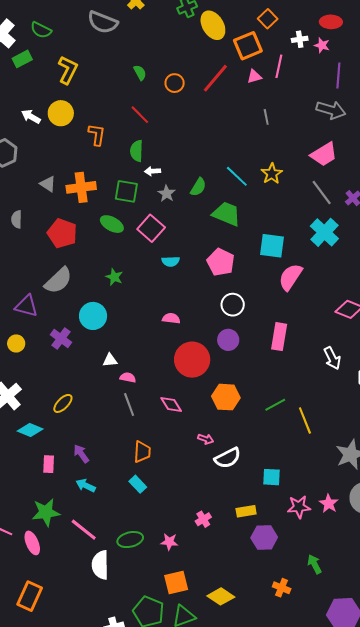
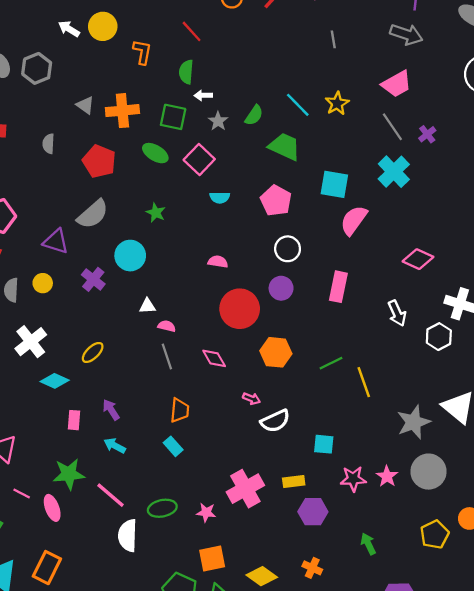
pink cross: (203, 519) -> (245, 489), size x2.0
orange cross: (282, 588) -> (312, 568), moved

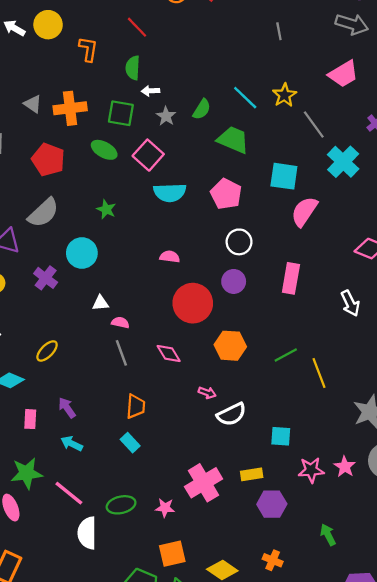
gray line: (392, 127) -> (314, 125), moved
cyan semicircle: (220, 198) -> (170, 193), size x1.6

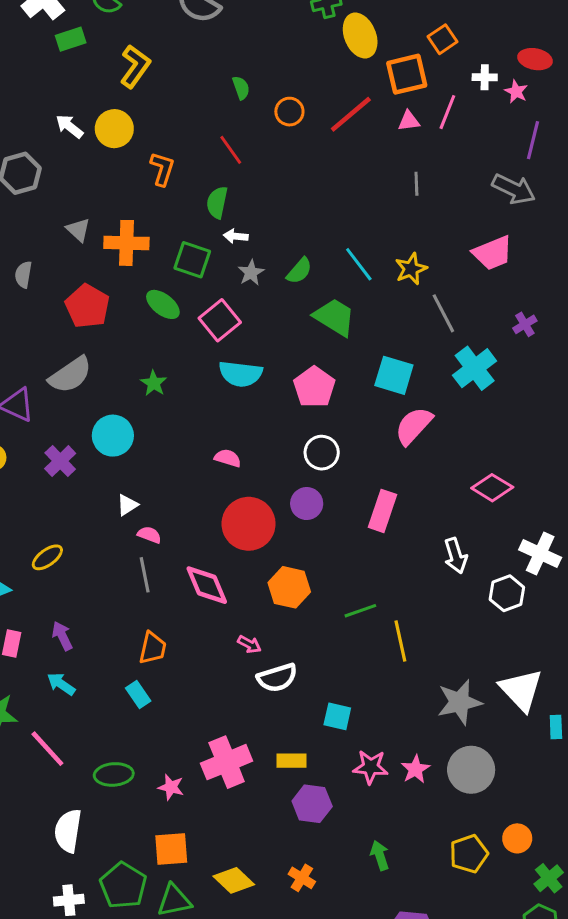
white triangle: (100, 303) -> (127, 505), turned -36
pink diamond: (169, 353) -> (207, 585), size x1.4
white semicircle: (87, 533) -> (68, 831), moved

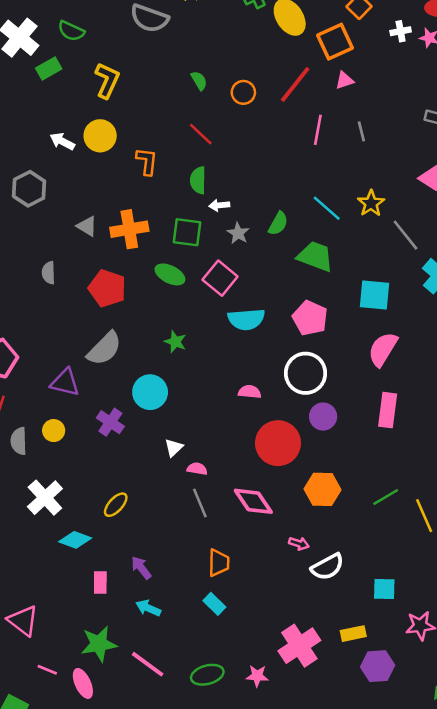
pink line: (447, 112) -> (318, 130), moved
pink semicircle: (414, 426) -> (383, 349), moved
white circle: (322, 453) -> (306, 373), moved, size x1.4

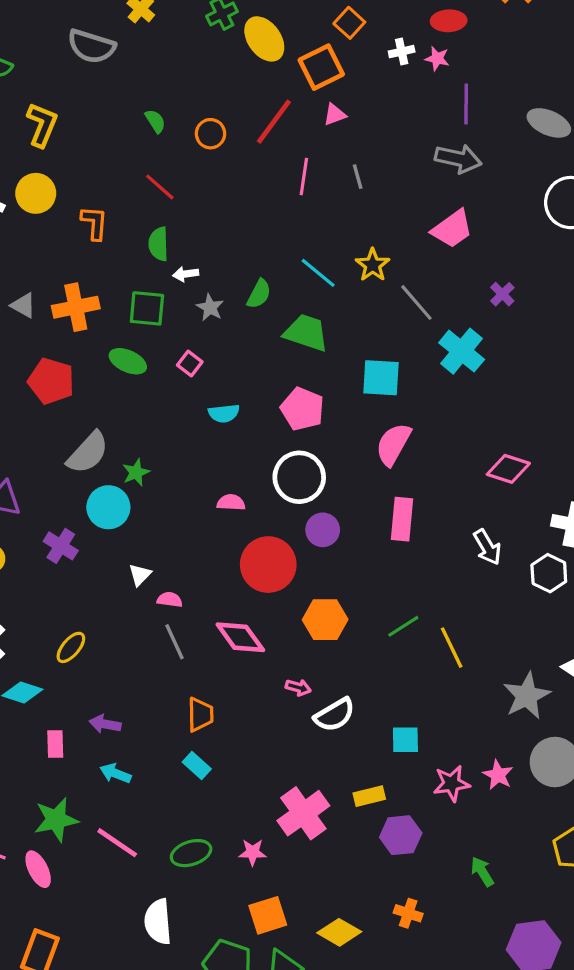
pink square: (220, 278) -> (190, 364), size x0.6
cyan semicircle: (246, 319) -> (224, 413), size x0.7
green star: (175, 342) -> (136, 472), moved, turned 30
gray semicircle: (104, 349) -> (88, 453), moved
purple arrow: (141, 568) -> (105, 724), turned -40

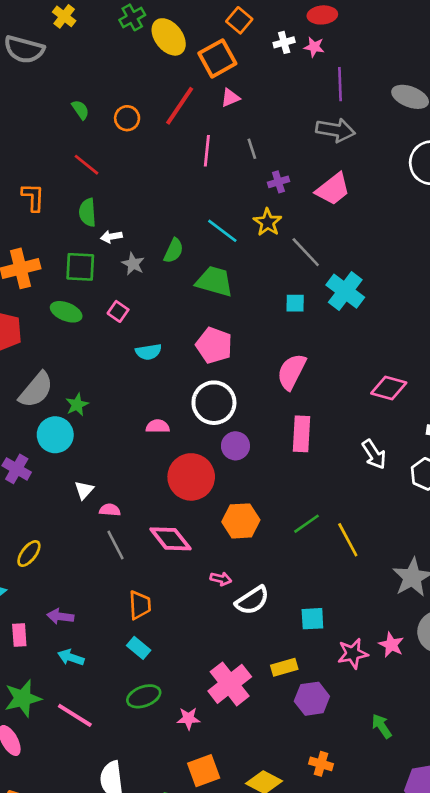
purple cross: (502, 294) -> (278, 182), moved, turned 30
cyan square: (381, 378) -> (295, 303), moved, size x0.6
green ellipse: (191, 853) -> (144, 696), moved

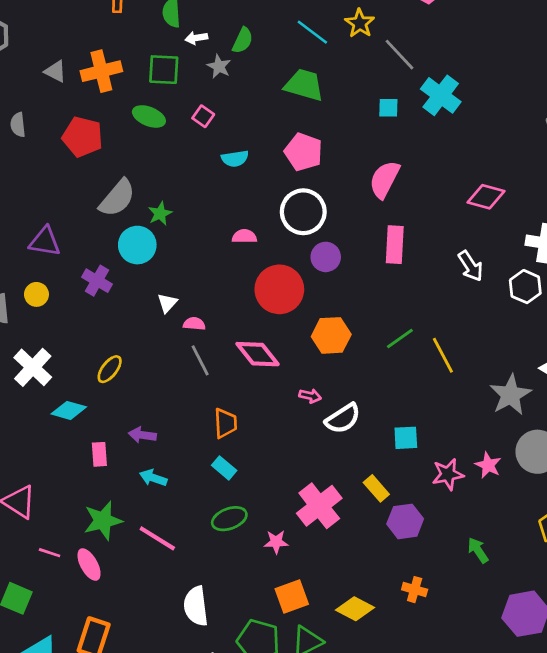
green semicircle: (174, 251) -> (243, 40), moved
yellow rectangle: (284, 667) -> (376, 488), turned 65

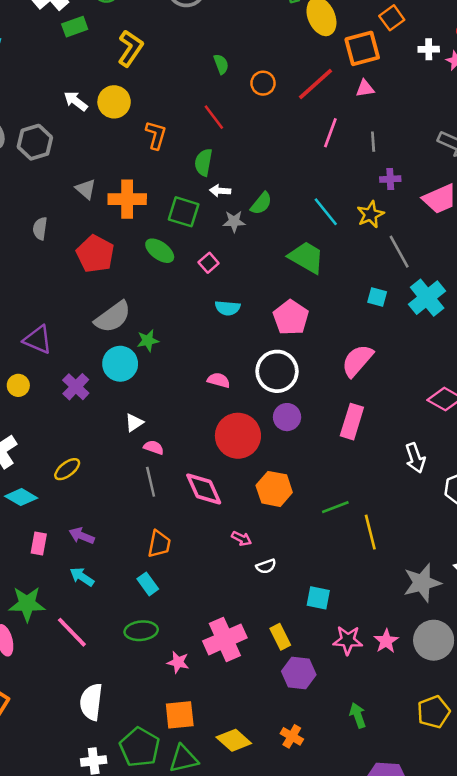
gray star: (219, 66) -> (234, 221), turned 30
white semicircle: (343, 418) -> (266, 566), size x0.6

